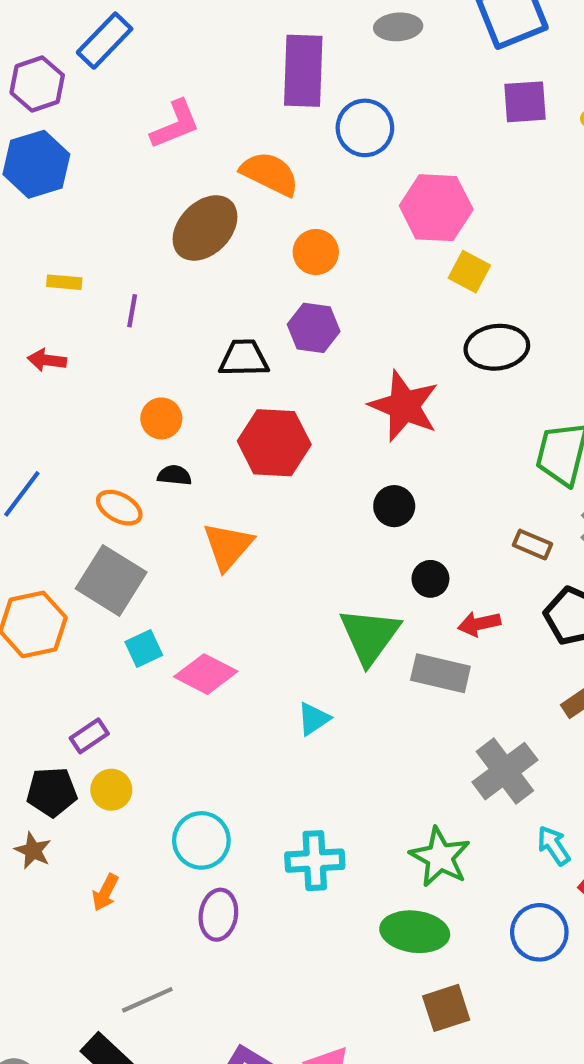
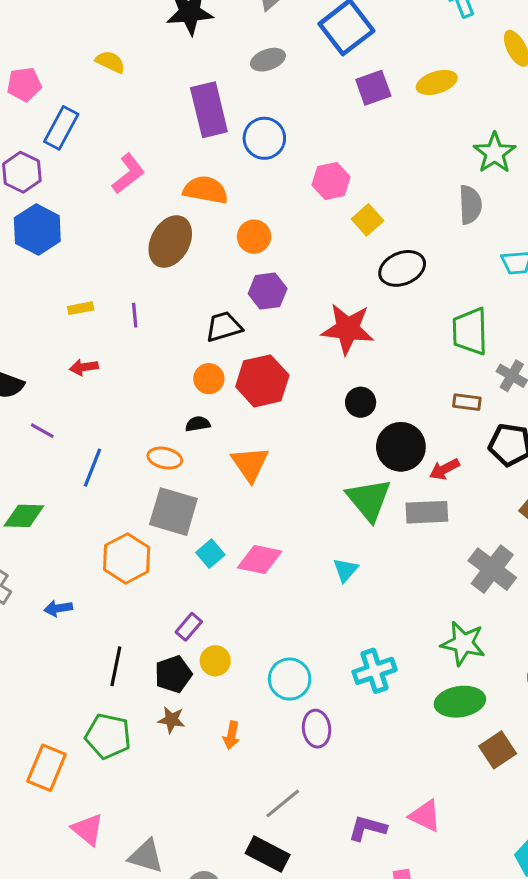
pink hexagon: (436, 208) -> (331, 181), size x0.7
yellow square: (469, 272) -> (367, 220), turned 36
orange circle: (161, 418) -> (209, 379), moved
black circle: (430, 579) -> (401, 447), size x1.8

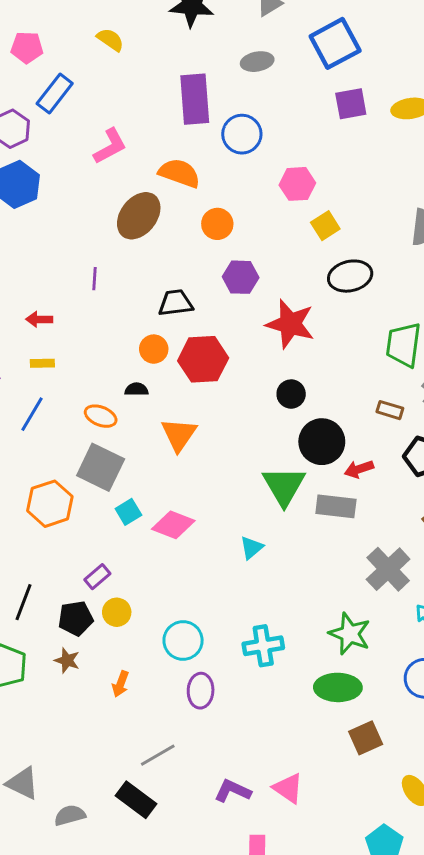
purple hexagon: (268, 291) -> (241, 277), moved
yellow rectangle: (81, 308) -> (42, 363), moved

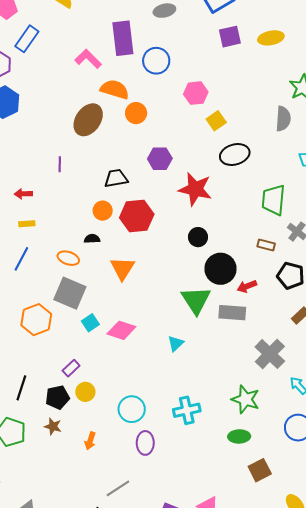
pink L-shape: (110, 146) -> (88, 59), moved, turned -104
orange circle: (217, 224) -> (136, 113), moved
green ellipse: (338, 687) -> (239, 436), size x0.7

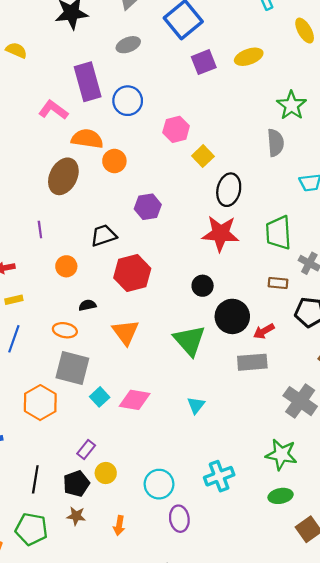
black ellipse: (235, 155) -> (229, 190), turned -52
red star: (195, 189) -> (221, 234), moved
orange circle: (103, 211) -> (66, 266), moved
green triangle: (196, 300) -> (189, 340), moved

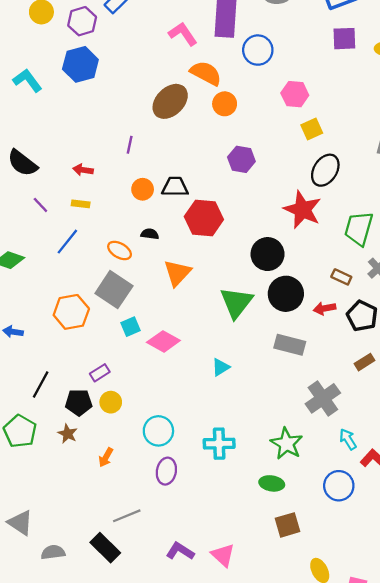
black trapezoid: (104, 235) -> (175, 187), moved
black circle: (203, 286) -> (268, 254), size x1.5
red arrow: (264, 331) -> (325, 308), moved

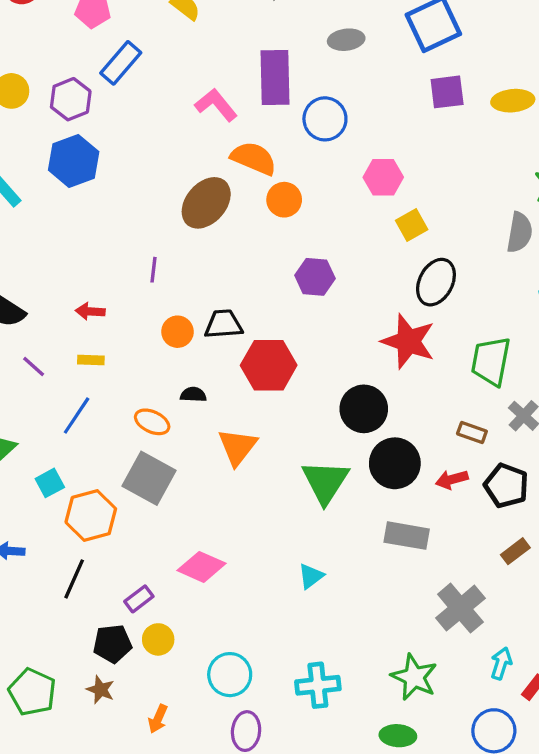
cyan square: (130, 327) -> (50, 483), moved
pink diamond: (163, 341) -> (201, 567), moved
black line: (41, 384) -> (74, 579), moved
cyan arrow: (348, 439) -> (501, 663), turned 55

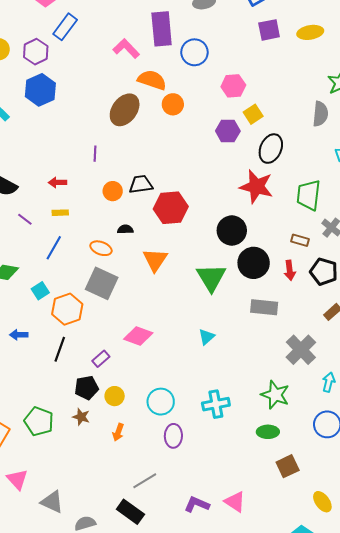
purple hexagon: (315, 277) -> (228, 131), moved
red arrow: (452, 479) -> (290, 270), turned -78
yellow circle: (158, 639) -> (115, 396), moved

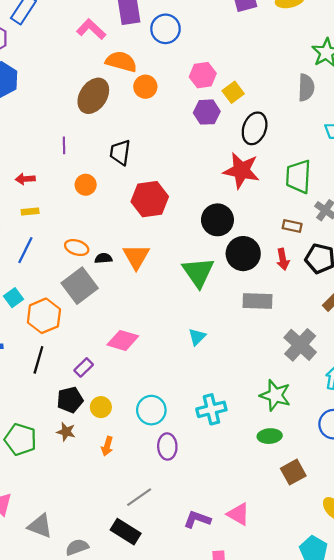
pink hexagon: (233, 86) -> (203, 75), moved
black trapezoid: (141, 184) -> (120, 152), moved, turned -70
black semicircle: (125, 229) -> (103, 258), moved
gray square: (102, 283) -> (80, 286), turned 32

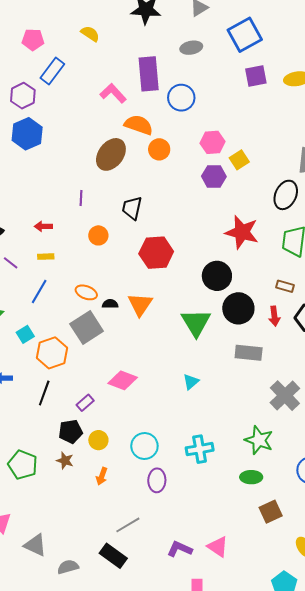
black ellipse: (255, 128) -> (286, 195), moved

